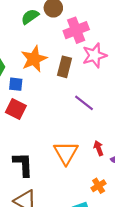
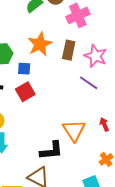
pink star: (94, 55) -> (96, 56), moved, turned -30
red square: (16, 109) -> (25, 92), turned 36
black L-shape: (23, 164) -> (51, 151), moved, turned 90

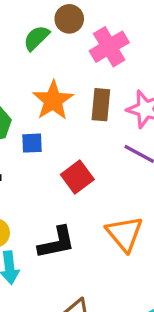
red square: (25, 92) -> (77, 177), moved
black L-shape: (51, 151) -> (57, 243), moved

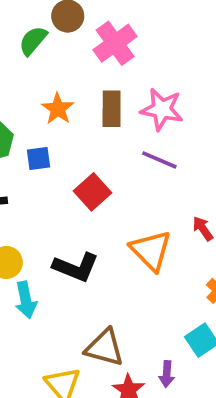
orange star: (53, 100) -> (58, 109), size x0.7
black L-shape: (57, 243) -> (76, 267), turned 39

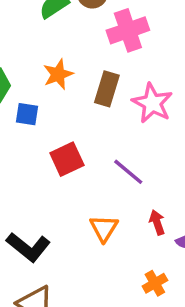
purple line: (159, 160) -> (128, 172), moved
orange triangle: (151, 250) -> (104, 228), size x0.7
black L-shape: (76, 267) -> (28, 247), moved

